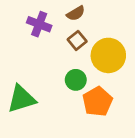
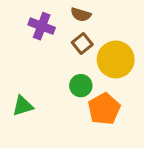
brown semicircle: (76, 13) -> (81, 14), turned 48
green triangle: (21, 99) -> (23, 106), size x0.7

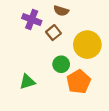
brown square: (82, 44) -> (53, 33), moved
green triangle: (23, 106) -> (27, 82), moved

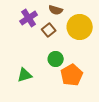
purple cross: (32, 19) -> (29, 18), turned 36
yellow circle: (87, 45) -> (80, 27), moved

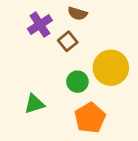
yellow circle: (80, 27) -> (111, 68), moved
orange pentagon: (72, 75) -> (90, 118), moved

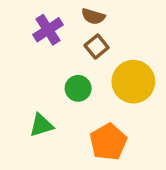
brown square: (68, 41) -> (97, 46), moved
green circle: (77, 82) -> (78, 88), moved

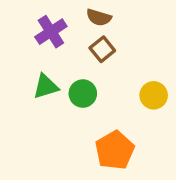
yellow circle: (133, 82) -> (154, 95), moved, size x0.6
green triangle: (41, 125) -> (46, 86), moved

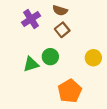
green triangle: (46, 86) -> (31, 64), moved

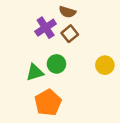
purple cross: (31, 19) -> (46, 28), moved
orange pentagon: (70, 91) -> (48, 103), moved

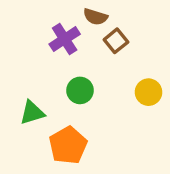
brown square: (70, 34) -> (116, 41), moved
green triangle: (35, 72) -> (32, 113), moved

